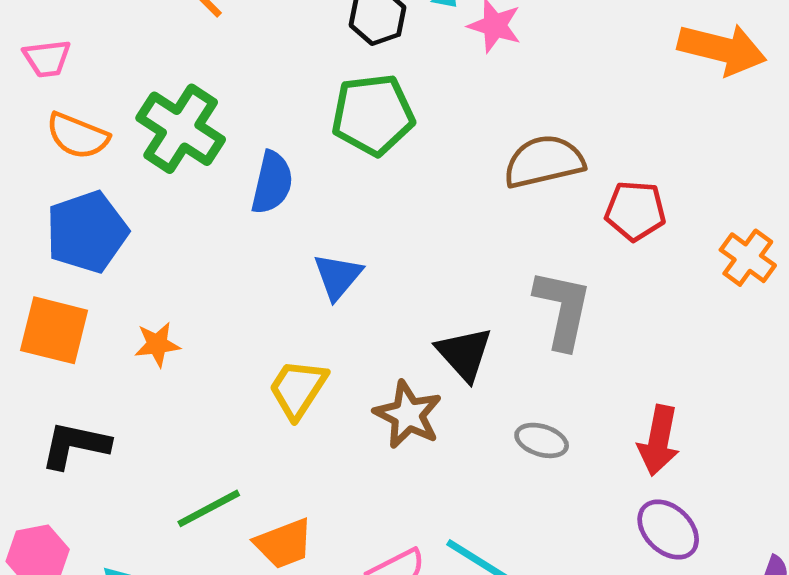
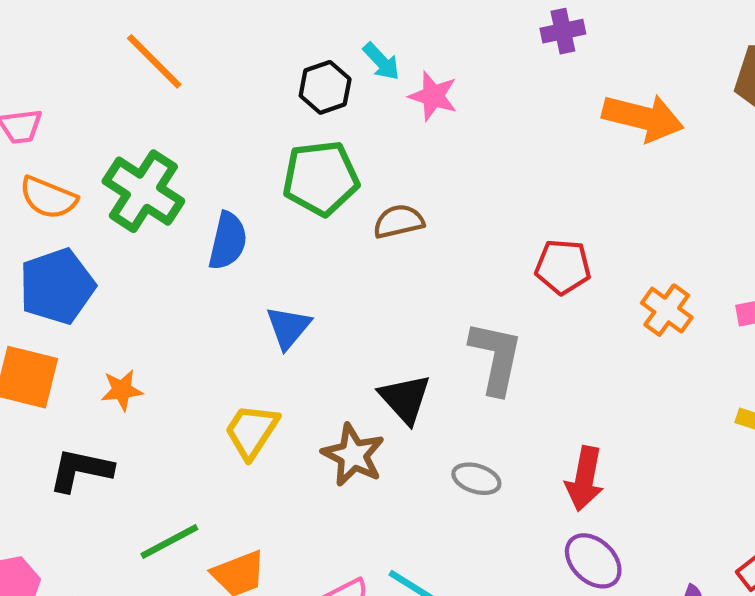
brown semicircle: (544, 162) -> (399, 221), moved, size x0.7
black L-shape: (75, 445) -> (81, 470), moved

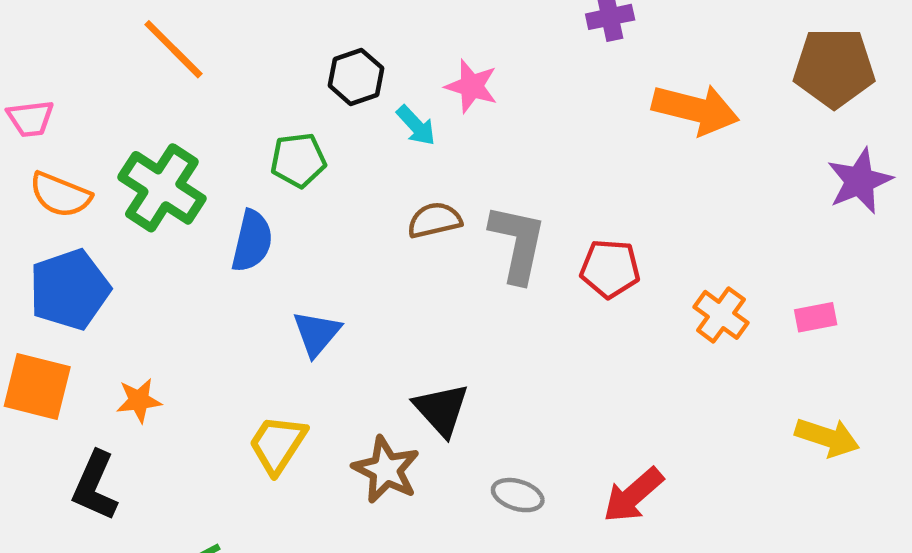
cyan arrow: (381, 61) -> (416, 125), moved
green pentagon: (321, 178) -> (298, 160), moved, size x0.7
gray L-shape: (496, 358) -> (518, 243), moved
black L-shape: (81, 470) -> (95, 486), turned -78
red arrow: (585, 479) -> (633, 495), turned 38

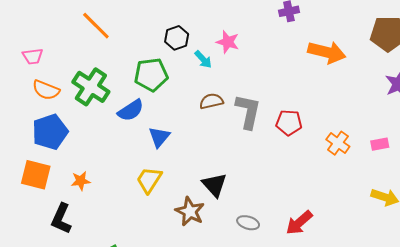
green pentagon: (298, 160) -> (151, 75), size x1.4
blue semicircle: (252, 241) -> (131, 110), turned 44
blue triangle: (317, 333) -> (159, 137), moved
yellow trapezoid: (277, 444) -> (149, 180), moved

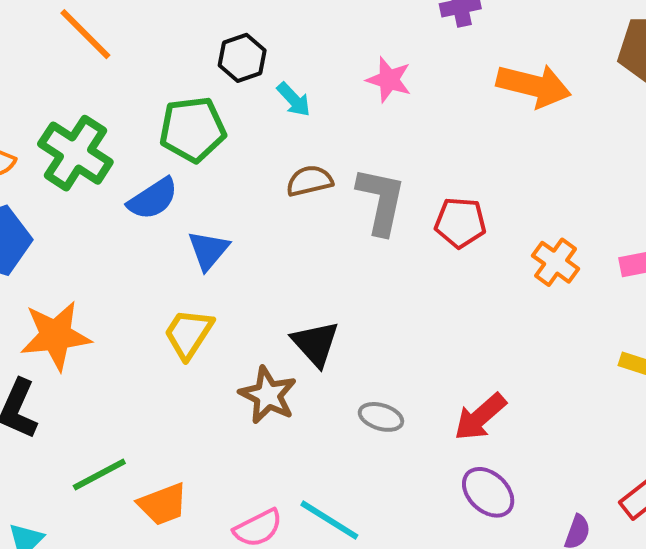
pink star: (228, 42) -> (389, 80), moved
orange star: (81, 181) -> (56, 336), size x1.8

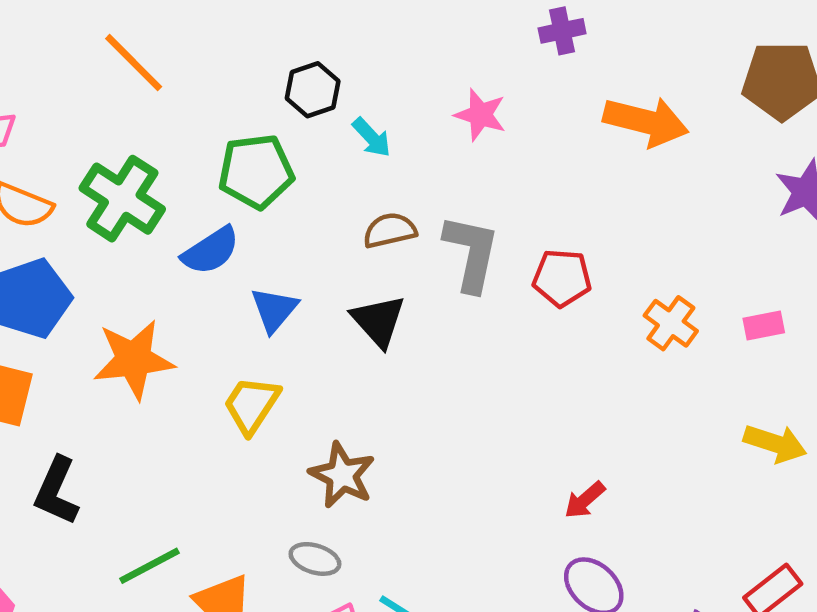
orange star: (56, 336) -> (134, 360), moved
black triangle: (316, 344) -> (378, 321), moved
gray ellipse: (381, 417) -> (315, 559), moved
red arrow: (480, 417) -> (585, 500), size x0.7

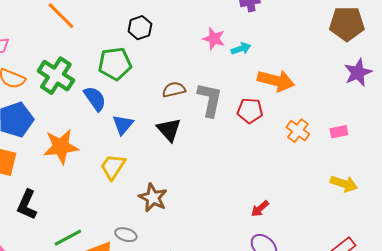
orange arrow: (646, 122) -> (276, 81), moved
cyan arrow: (372, 137) -> (241, 49), moved, turned -66
blue semicircle: (211, 251) -> (95, 99), turned -92
gray ellipse: (315, 559) -> (126, 235), moved

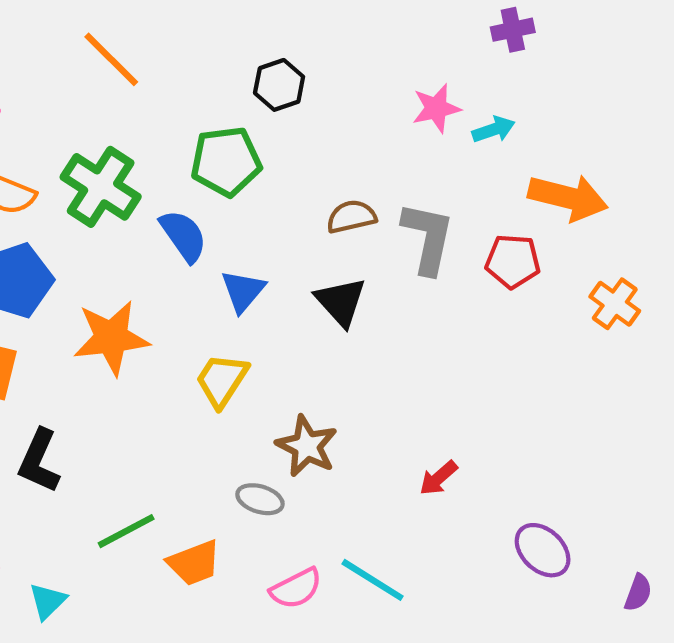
pink star: (214, 39) -> (436, 108), turned -30
red arrow: (260, 209) -> (438, 478), moved
gray ellipse: (126, 235) -> (260, 499), moved

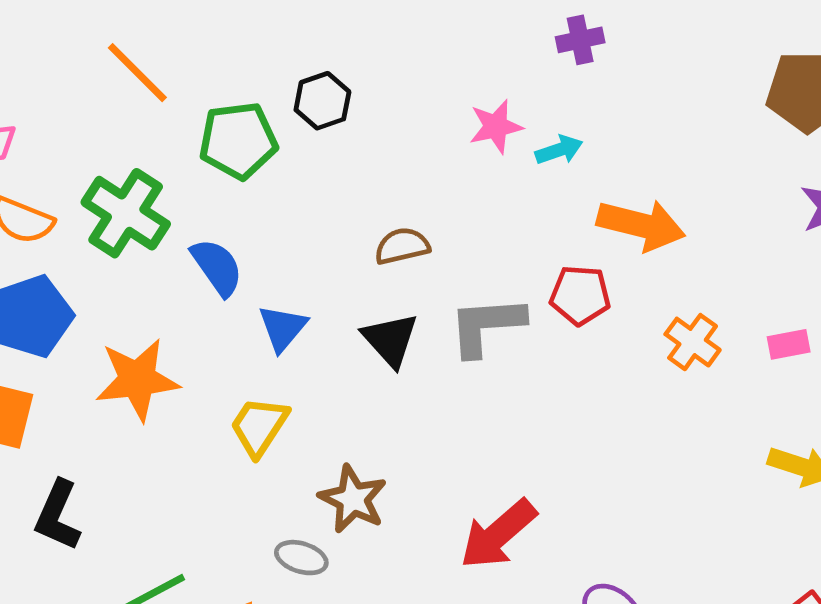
green pentagon: (226, 161) -> (238, 141), moved
gray L-shape: (428, 238) -> (486, 326), moved, turned -106
red arrow: (438, 478) -> (498, 534), size x1.8

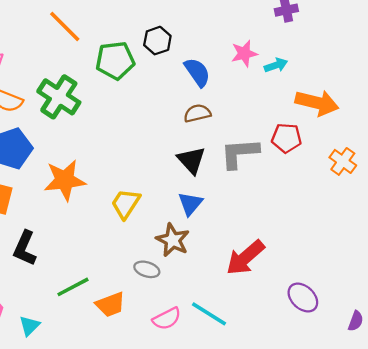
blue semicircle: (217, 267) -> (197, 72), moved
blue triangle: (283, 328) -> (190, 204), moved

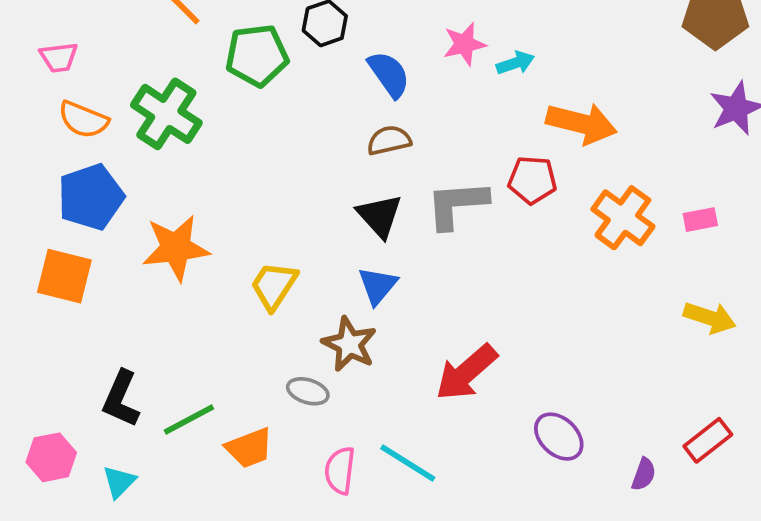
orange cross: (343, 161) -> (623, 218), size x1.4
black L-shape: (25, 248) -> (121, 399), moved
pink semicircle: (167, 319) -> (340, 471), turned 124

